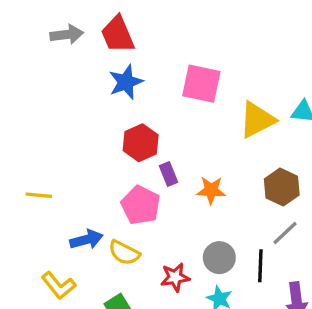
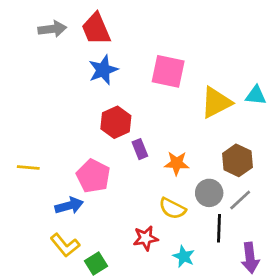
pink pentagon: (141, 205) -> (93, 176), moved
yellow semicircle: (124, 253) -> (172, 208), moved
gray circle: (219, 258) -> (209, 193), moved
yellow L-shape: (59, 286) -> (65, 245), moved

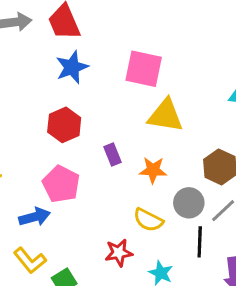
yellow triangle: (216, 102) -> (165, 116), moved, turned 36
red hexagon: (116, 122) -> (64, 125), moved

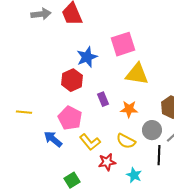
blue star: (72, 67) -> (87, 57), moved
pink square: (144, 69) -> (123, 44), turned -30
blue arrow: (35, 217) -> (53, 139), turned -126
yellow L-shape: (30, 260) -> (90, 142), moved

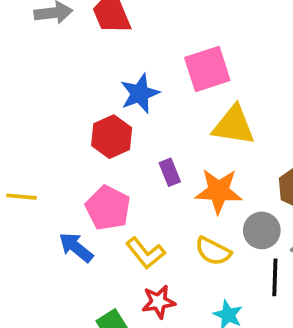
orange star: (129, 109) -> (219, 191), size x1.4
red star: (107, 162) -> (159, 302), moved

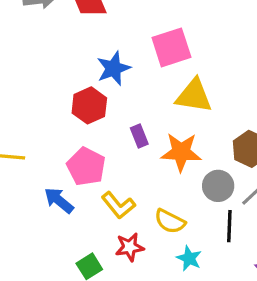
yellow semicircle: (213, 251) -> (170, 221), moved

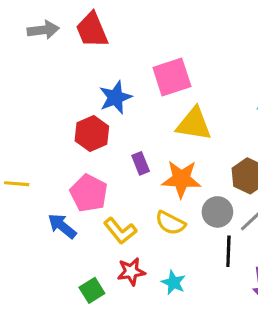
yellow semicircle: (170, 221) -> (170, 223), moved
cyan star: (189, 258) -> (174, 283), moved

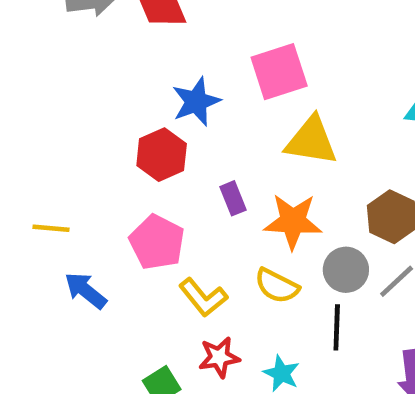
blue arrow: (62, 226) -> (86, 290), moved
black line: (228, 251) -> (337, 327), moved

